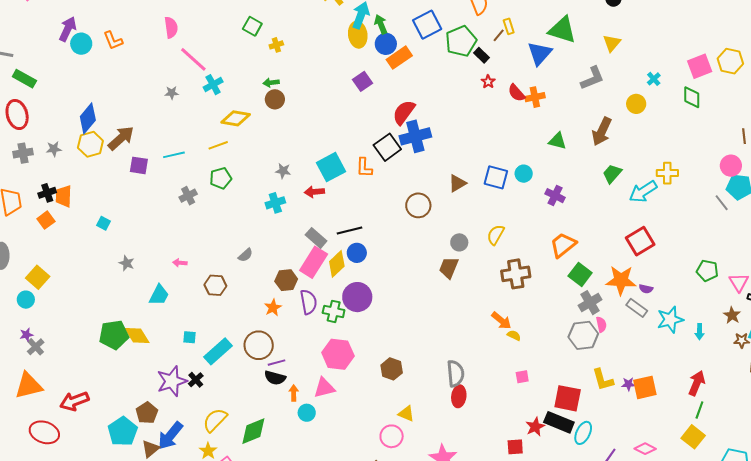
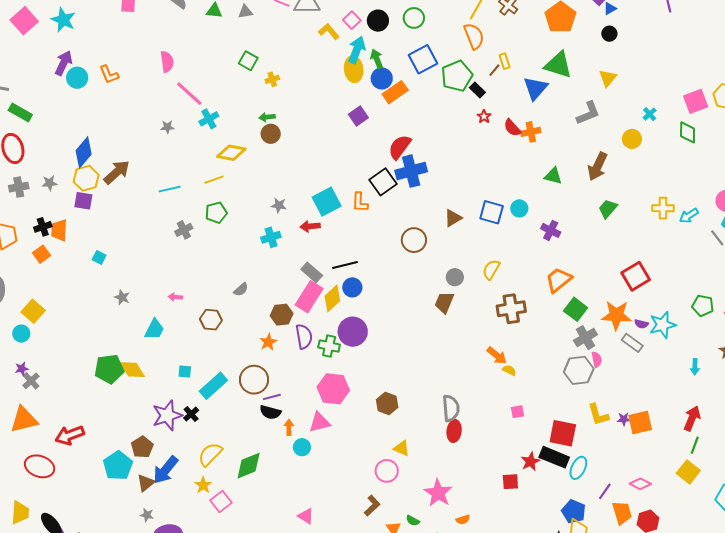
purple square: (139, 165) -> (83, 201), moved
cyan arrow: (643, 192) -> (689, 216), moved, size x0.7
cyan star: (670, 320) -> (663, 325), moved

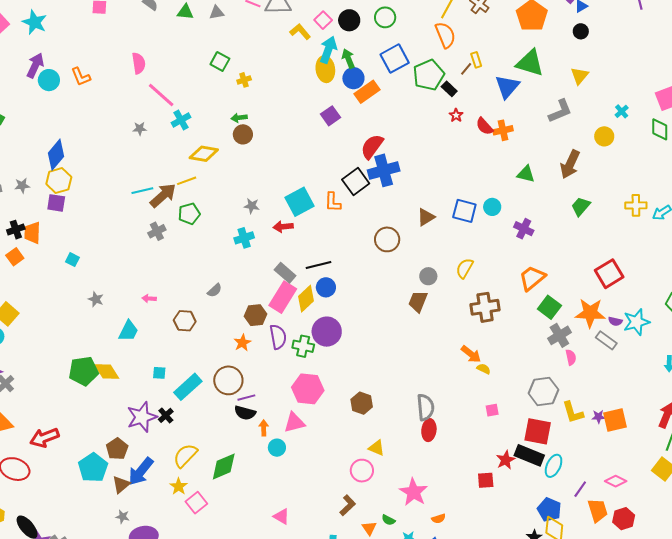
brown arrow: (117, 172) -> (163, 195), moved
gray hexagon: (579, 370) -> (543, 391), moved

